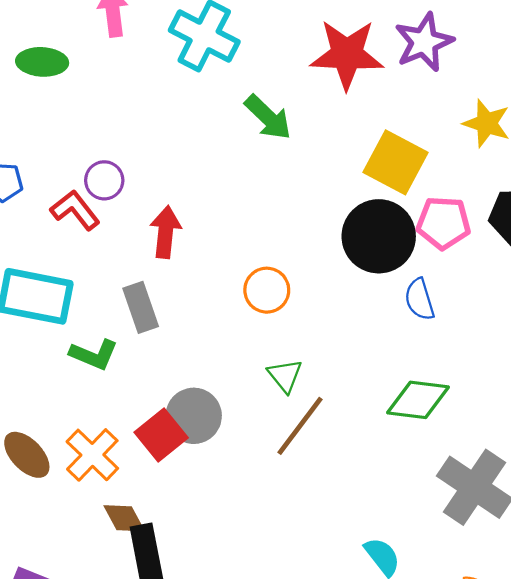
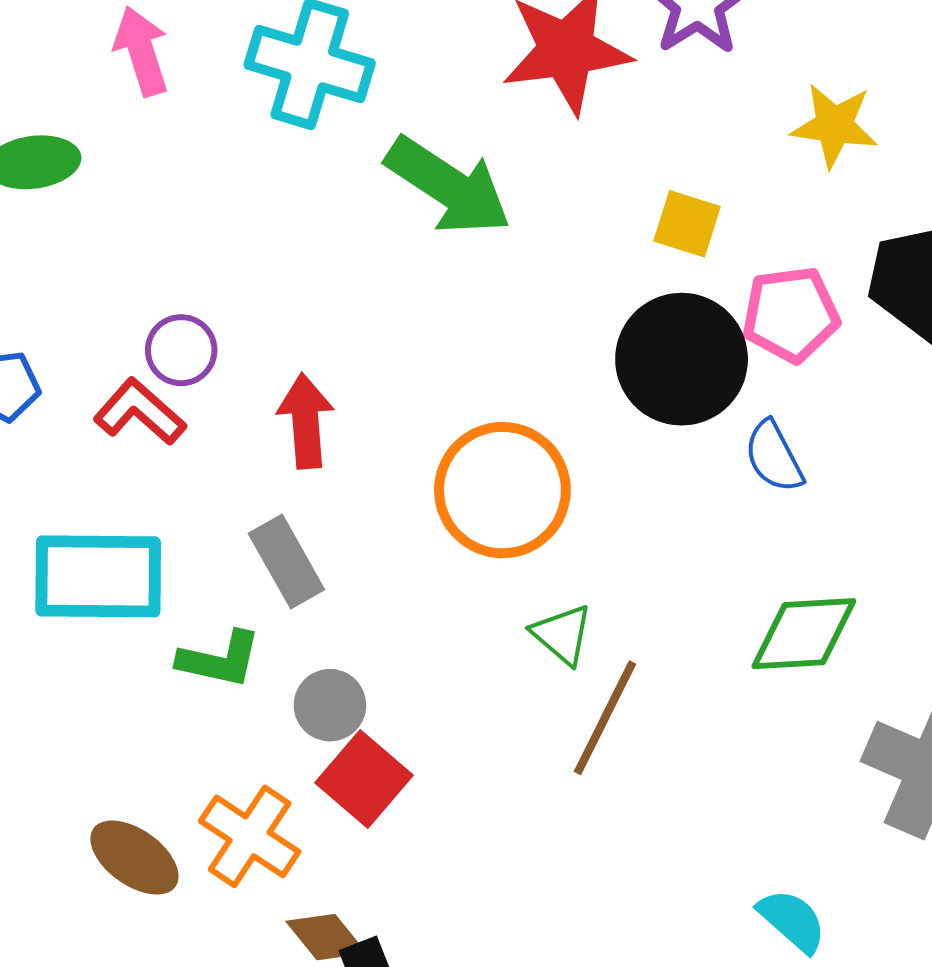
green arrow: (268, 117) -> (448, 186), size x1.4
yellow square: (396, 162) -> (687, 224), size x0.6
orange circle: (267, 290) -> (502, 490), size x1.6
gray circle: (194, 416) -> (330, 705), moved, size x0.7

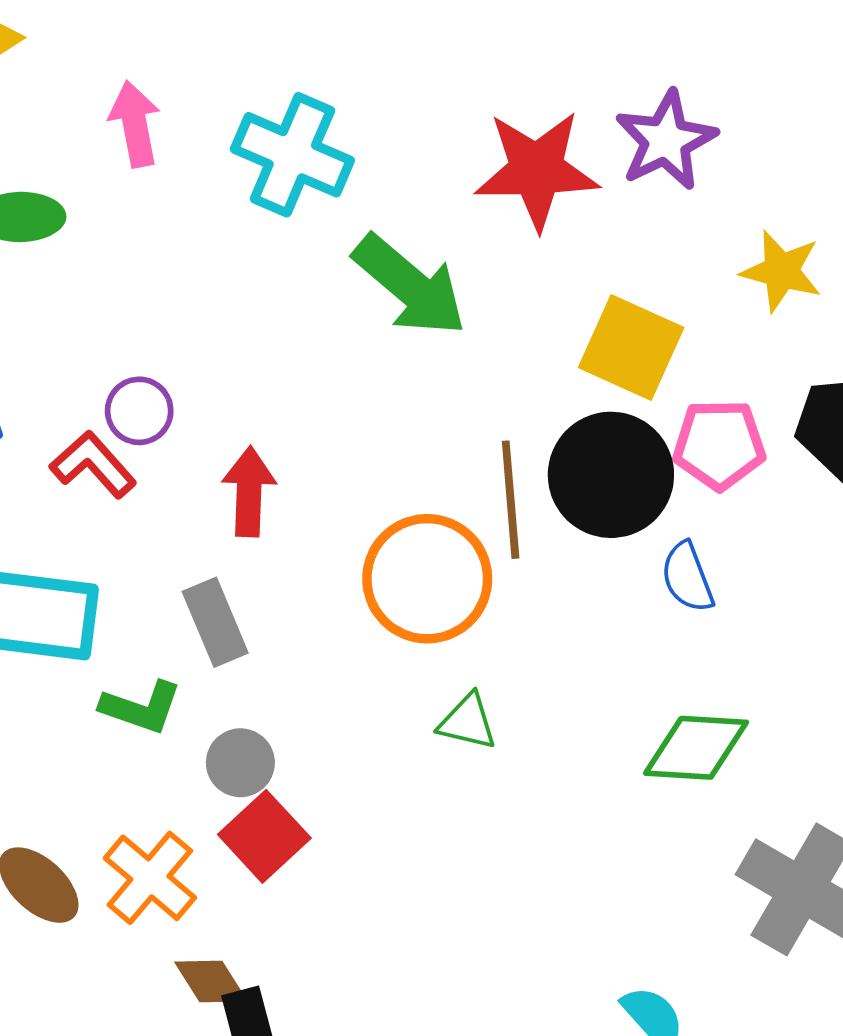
yellow square: (687, 224) -> (631, 348), size x1.6
green triangle: (562, 634) -> (468, 722), turned -34
brown line: (605, 718) -> (511, 500), moved, turned -38

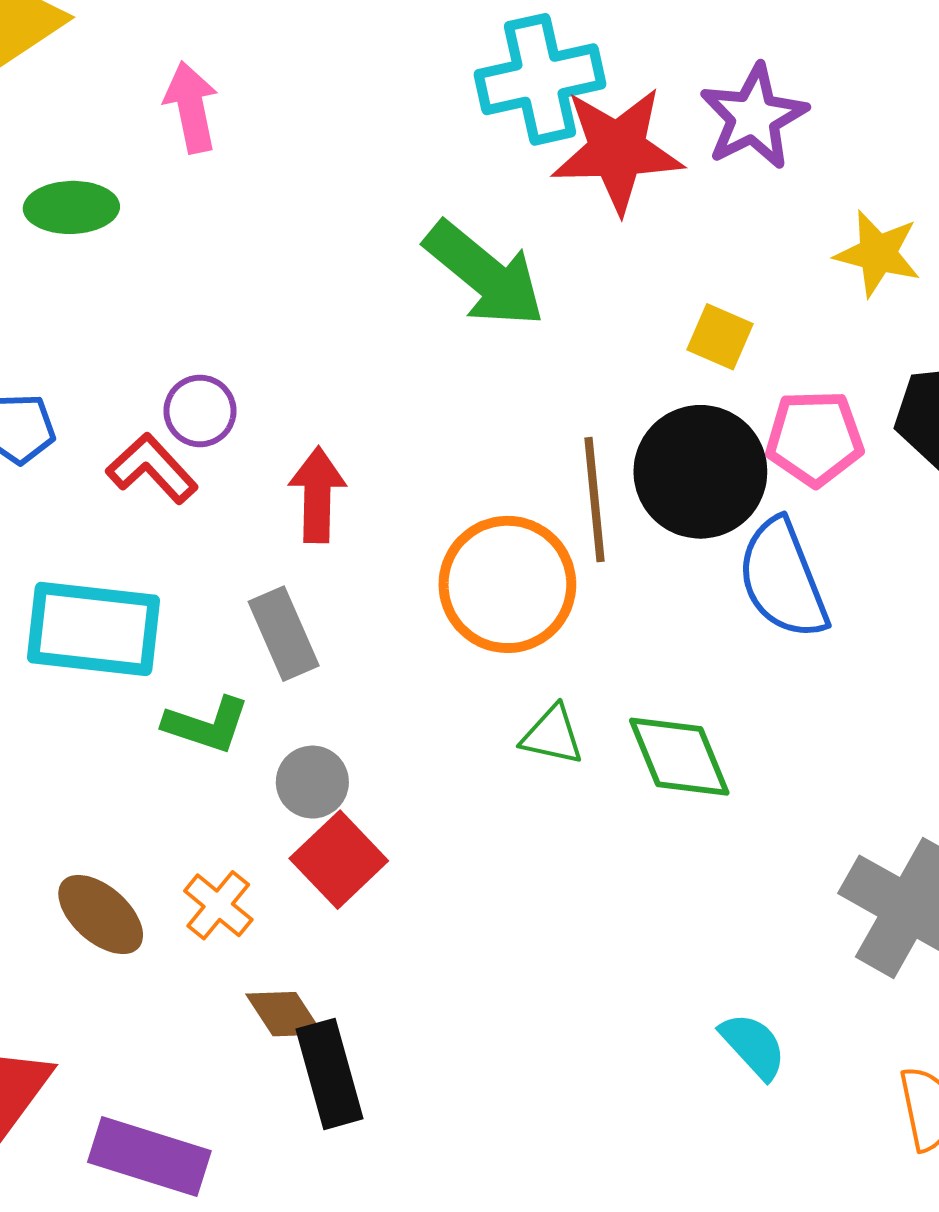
cyan cross: (292, 155) -> (540, 79), moved, turned -35
yellow square: (631, 348) -> (720, 337), size x0.6
blue semicircle: (687, 577) -> (783, 579), size x1.6
green diamond: (696, 748) -> (679, 757), moved, turned 65
orange cross: (150, 878) -> (218, 905), size x0.7

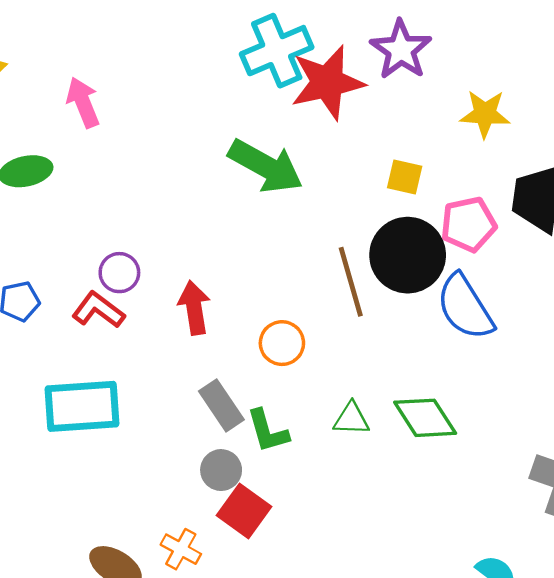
orange circle: (507, 584) -> (282, 343), moved, size x0.6
gray rectangle: (284, 634) -> (221, 405), moved
green L-shape: (206, 725) -> (268, 431), moved, turned 66

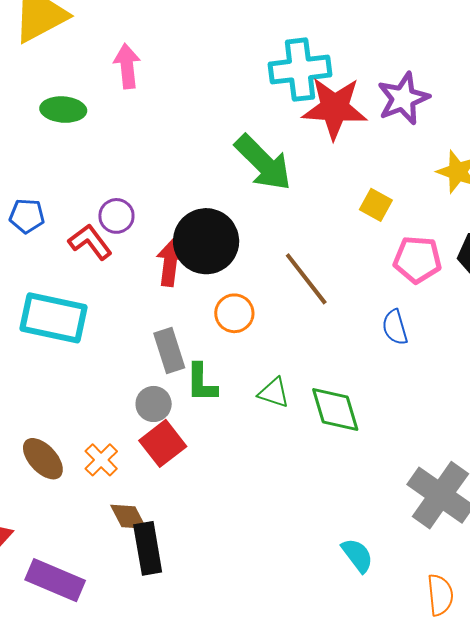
black circle: (408, 255) -> (206, 241), moved
brown line: (351, 282) -> (306, 279), turned -38
blue semicircle: (465, 307) -> (395, 327), size x0.6

